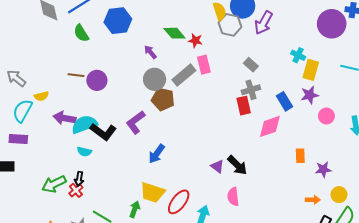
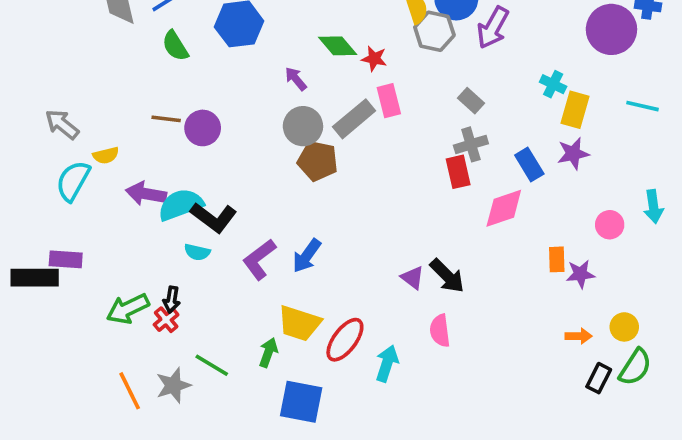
pink circle: (326, 116) -> (610, 225), moved
purple L-shape: (136, 122) -> (259, 259), moved
purple rectangle: (18, 139) -> (66, 259), moved
cyan semicircle: (84, 152) -> (197, 252), moved
purple star: (323, 169) -> (580, 274), moved

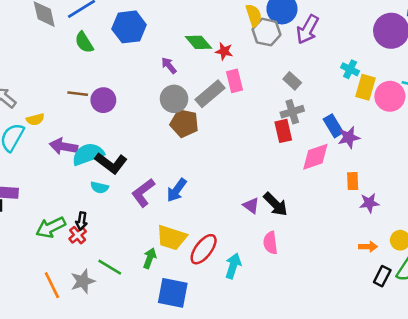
purple star: (573, 154) -> (349, 137), moved
pink circle: (610, 225) -> (390, 96), moved, size x1.5
orange rectangle: (557, 259) -> (353, 181), moved

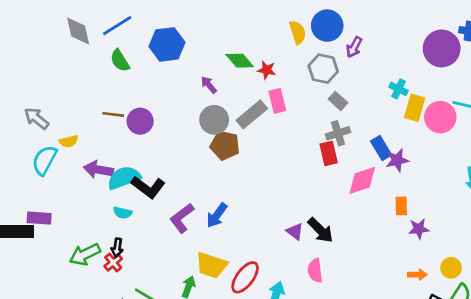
purple arrow: (308, 29) -> (354, 47), size x0.7
gray hexagon: (267, 32) -> (323, 69), moved
cyan semicircle: (99, 188) -> (123, 213), moved

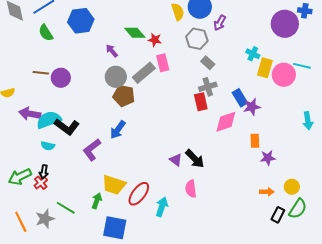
blue arrow: (217, 215) -> (118, 130), moved

